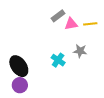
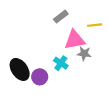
pink triangle: (71, 24) -> (75, 40), moved, size x1.5
purple circle: (20, 85) -> (40, 77), moved

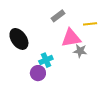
cyan cross: (61, 63) -> (46, 60), moved, turned 32
black ellipse: (20, 69) -> (19, 39), moved

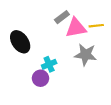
pink triangle: (71, 38) -> (76, 28), moved
gray star: (80, 51) -> (86, 55), size x1.5

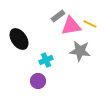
yellow line: (96, 26) -> (90, 24), turned 32
purple circle: (40, 78) -> (38, 81), moved

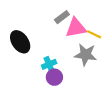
yellow line: (90, 24) -> (94, 34), moved
purple circle: (38, 81) -> (54, 77), moved

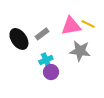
gray rectangle: (62, 17) -> (42, 34), moved
yellow line: (94, 34) -> (88, 24), moved

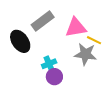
yellow line: (88, 24) -> (94, 40), moved
gray rectangle: (42, 34) -> (43, 21), moved, size x1.5

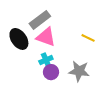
pink triangle: (76, 27) -> (46, 37), moved, turned 30
gray star: (85, 54) -> (79, 71), moved

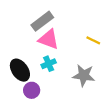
black ellipse: (19, 39) -> (20, 70), moved
purple circle: (51, 72) -> (32, 90), moved

